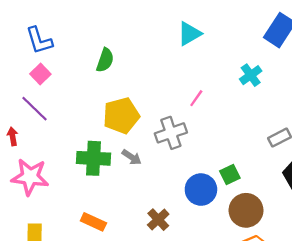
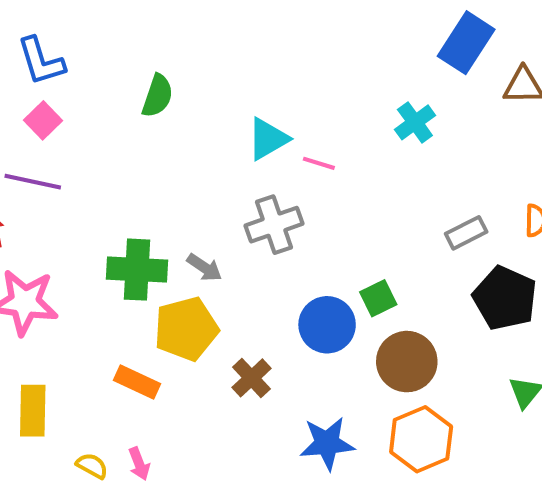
cyan triangle: (189, 34) -> (268, 139), moved
pink line: (196, 98) -> (319, 163), turned 72
purple line: (35, 109) -> (33, 182), turned -32
yellow pentagon: (121, 116) -> (186, 329), moved

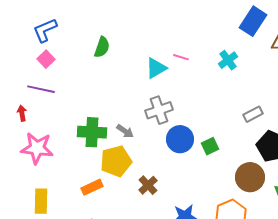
blue L-shape: (41, 61) -> (45, 30), turned 84
pink line: (319, 163) -> (181, 57), moved
blue circle: (327, 325) -> (180, 139), moved
brown circle: (407, 362) -> (250, 177), moved
orange rectangle: (137, 382) -> (92, 187), turned -50

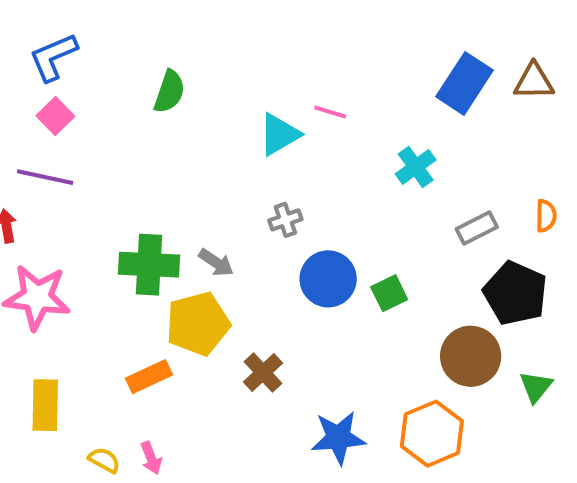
blue rectangle: (253, 21) -> (465, 83), moved
cyan cross: (228, 60) -> (416, 167), moved
gray cross: (159, 110) -> (285, 220), size x0.6

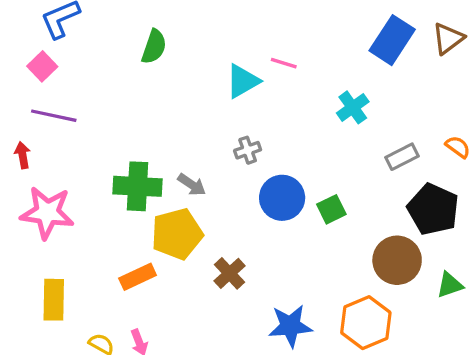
brown triangle: (534, 81) -> (448, 38), turned -36
pink square: (55, 116) -> (42, 66), moved
orange semicircle: (546, 216) -> (458, 147), turned -55
green triangle: (536, 387) -> (450, 285), turned 32

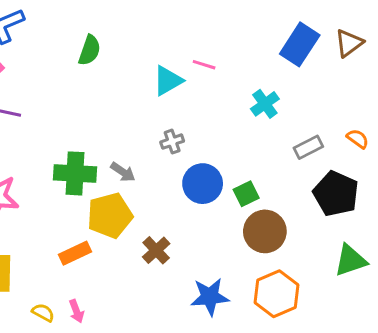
brown circle: (397, 260) -> (265, 231), moved
green triangle: (450, 285) -> (350, 260), size x1.4

